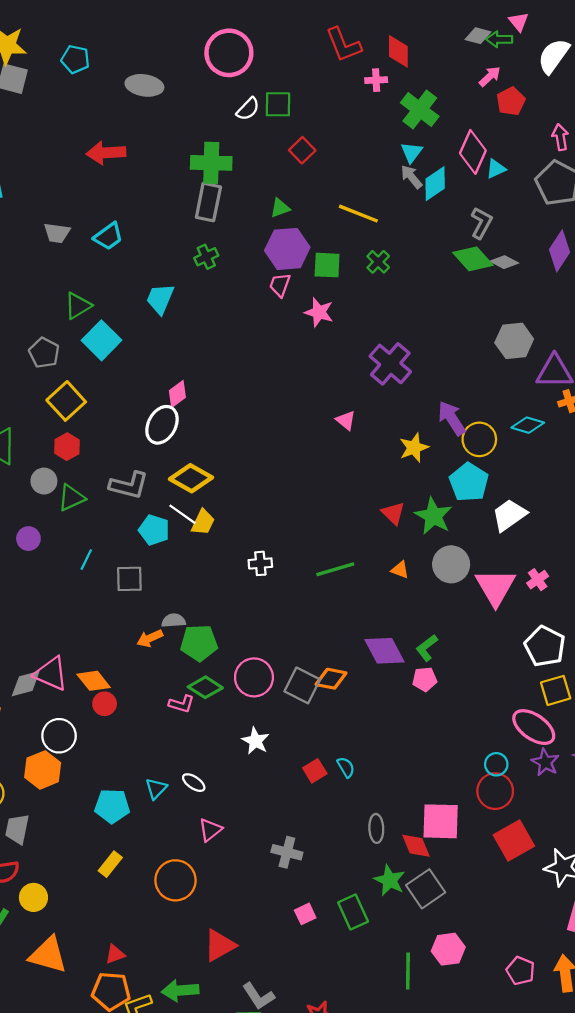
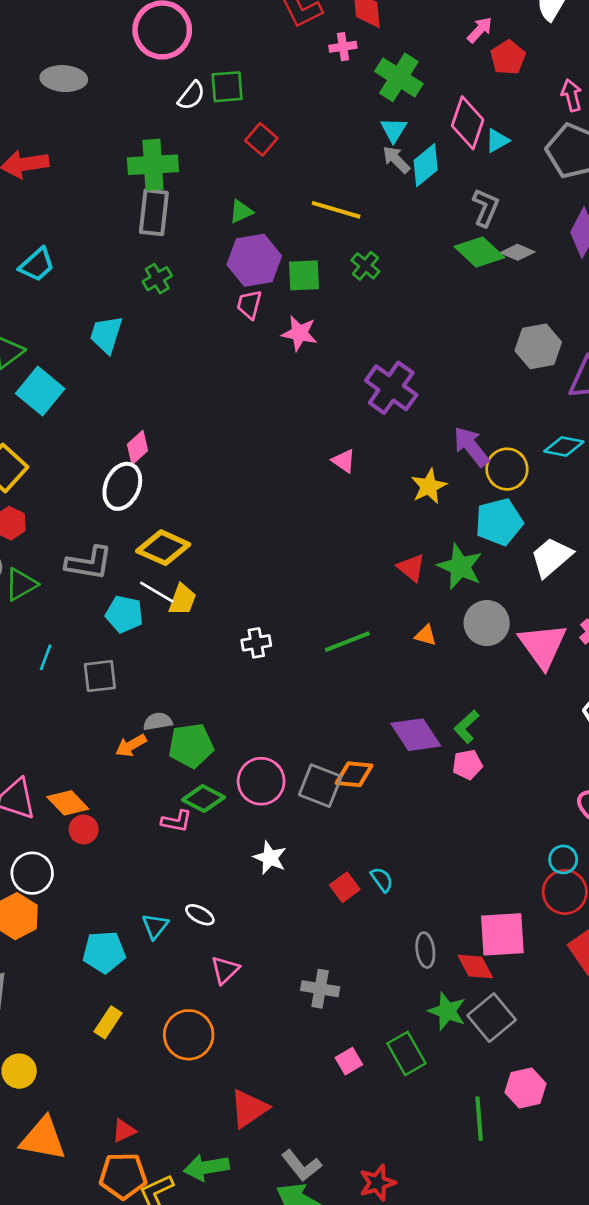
cyan pentagon: (469, 482) -> (499, 522), turned 30

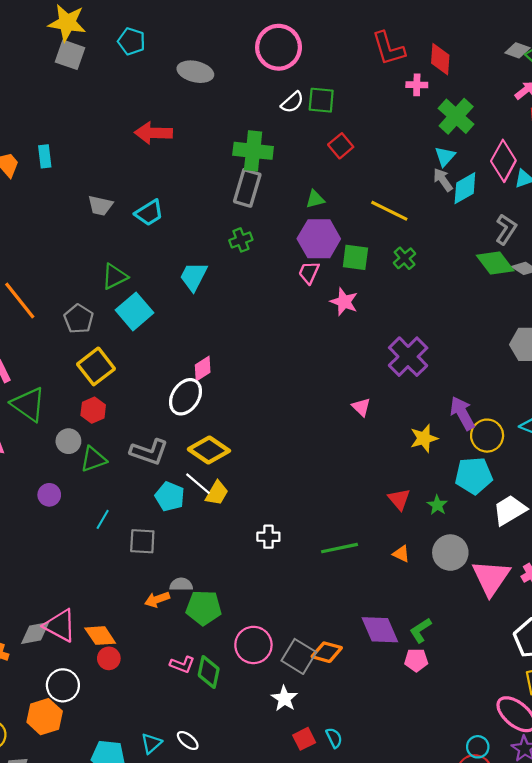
green star: (460, 567) -> (437, 505), size x0.6
green diamond: (203, 798) -> (209, 672), moved, turned 64
white star: (270, 858) -> (284, 698), moved

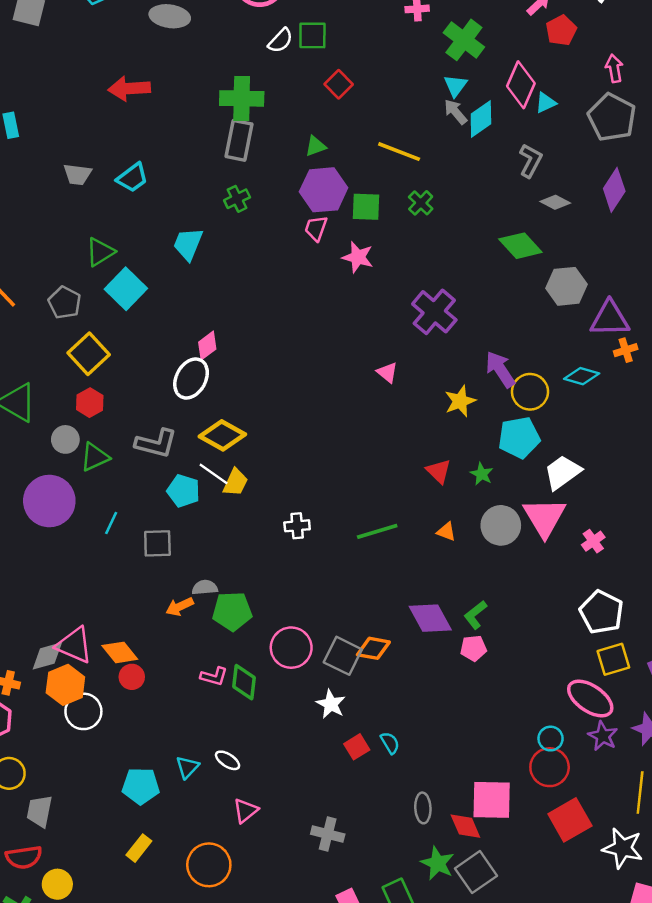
green diamond: (495, 263) -> (520, 246), moved
purple circle: (49, 495) -> (49, 501), size x2.0
pink triangle: (491, 578) -> (544, 517), moved
orange hexagon: (45, 717) -> (65, 685), moved

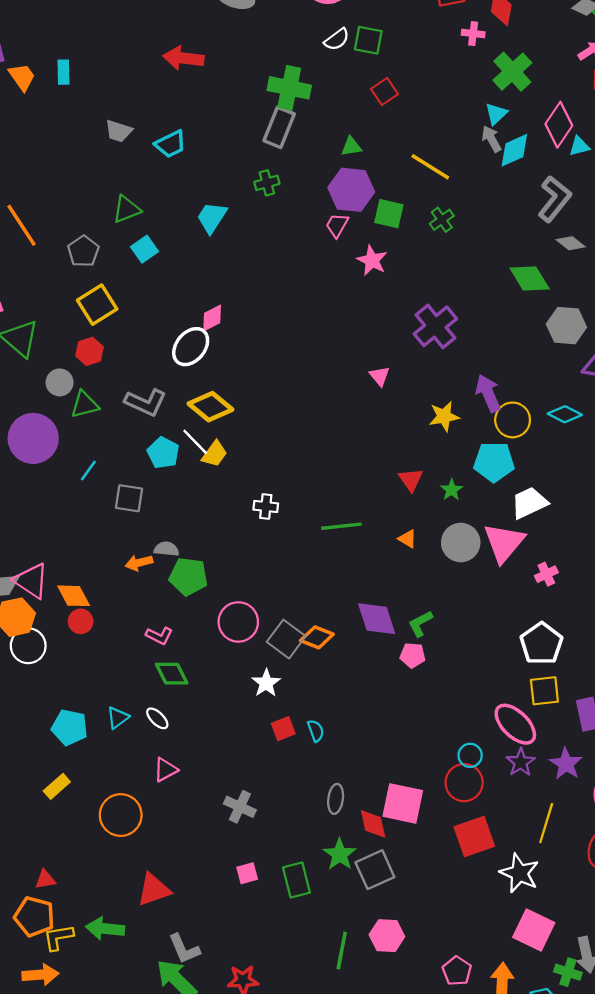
gray L-shape: (531, 161) -> (555, 199), size x1.4
cyan square: (126, 289) -> (144, 249), size x0.7
green diamond: (244, 682) -> (172, 674), moved, turned -44

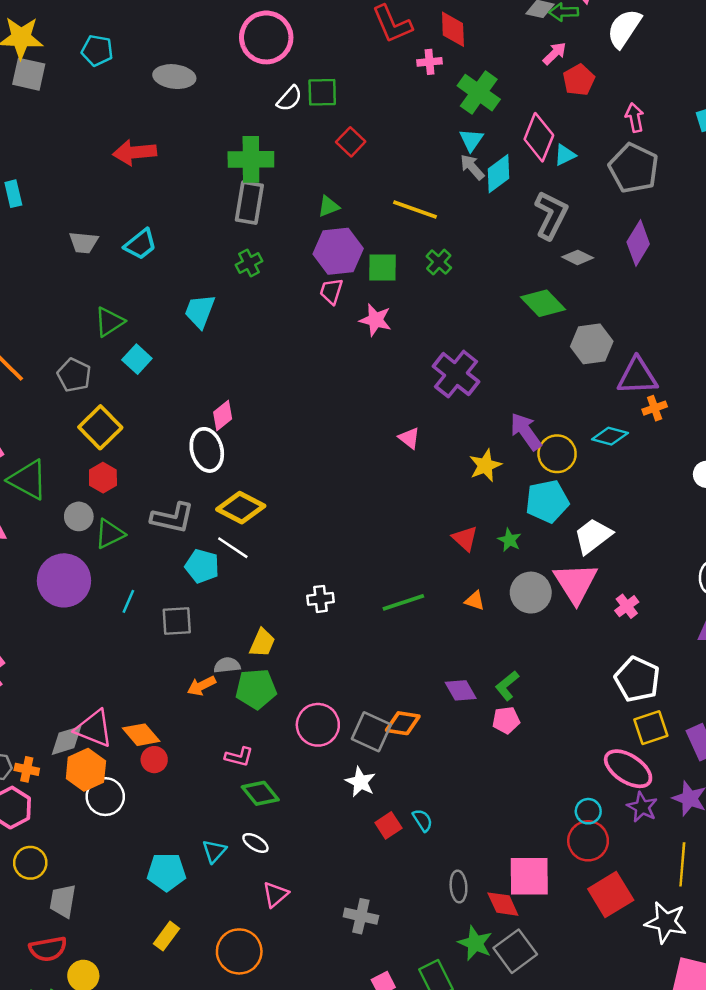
white ellipse: (191, 347) -> (207, 450), turned -42
yellow trapezoid: (215, 454) -> (262, 643), moved
purple diamond: (377, 619) -> (461, 690), size x0.7

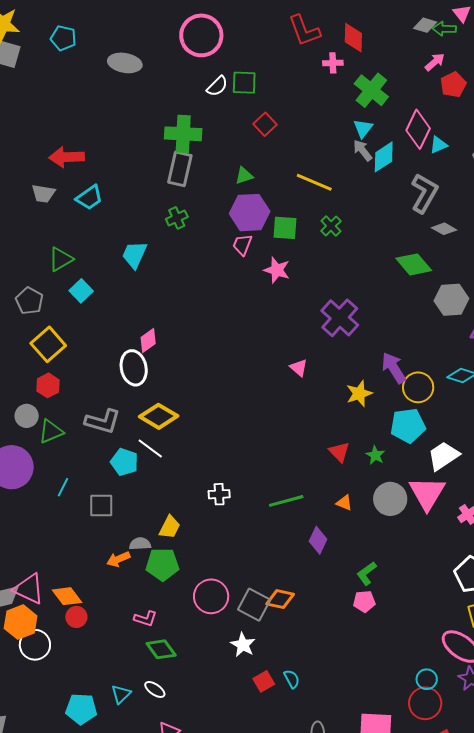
red arrow: (135, 152) -> (67, 157), moved
purple diamond: (461, 690) -> (318, 540), moved, turned 52

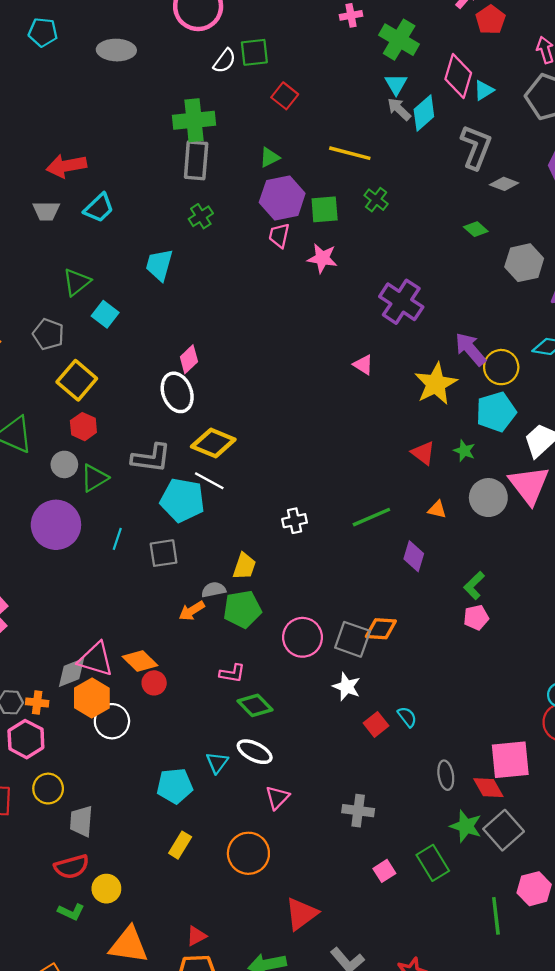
green diamond: (414, 264) -> (476, 229), size x0.6
yellow star: (359, 393) -> (436, 384), size x1.4
cyan pentagon: (124, 462) -> (182, 500), size x1.4
white ellipse: (155, 689) -> (255, 752), size x1.4

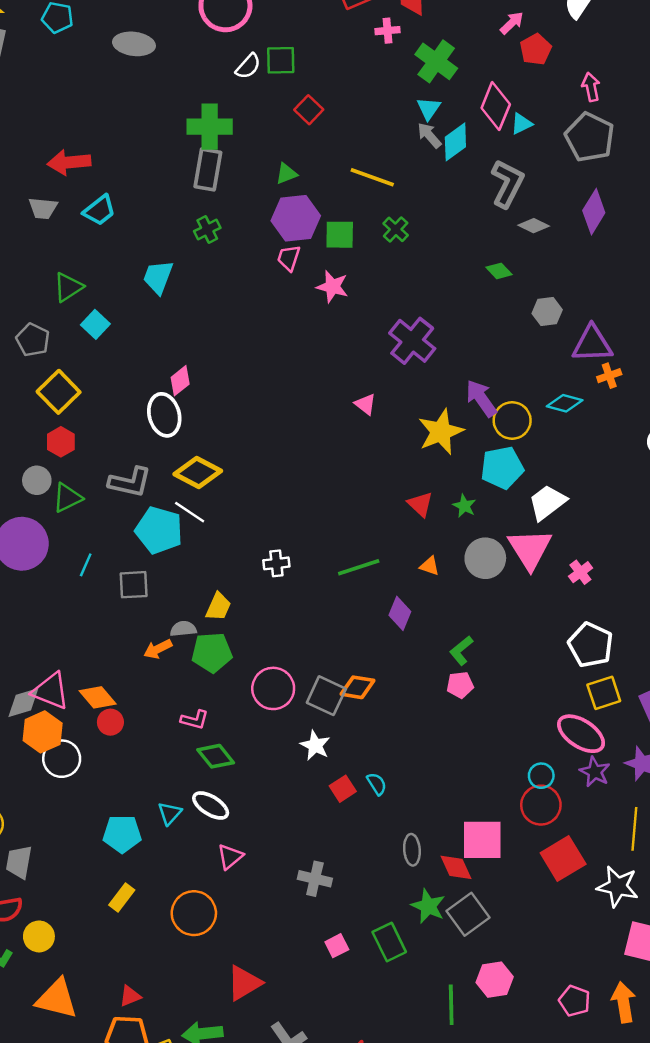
gray hexagon: (524, 263) -> (547, 312), size x0.7

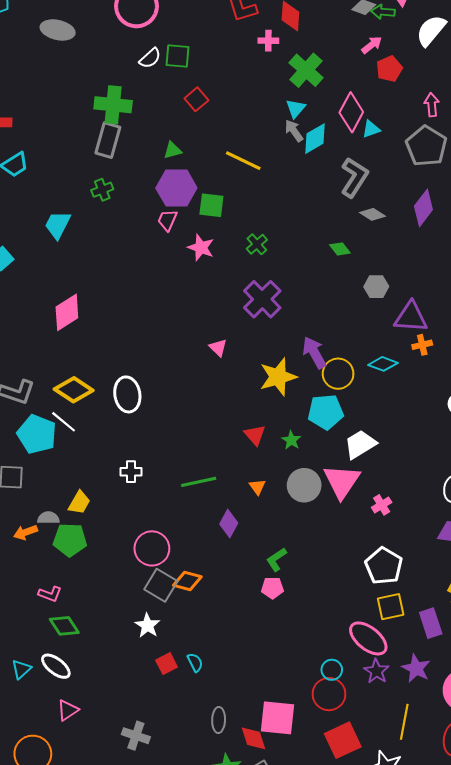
green cross: (396, 229) -> (257, 244), moved
pink diamond: (180, 381) -> (67, 312), size x1.5
white ellipse: (164, 415) -> (127, 394), moved
orange triangle: (430, 566) -> (257, 487), turned 30
pink circle: (273, 688) -> (152, 548), moved

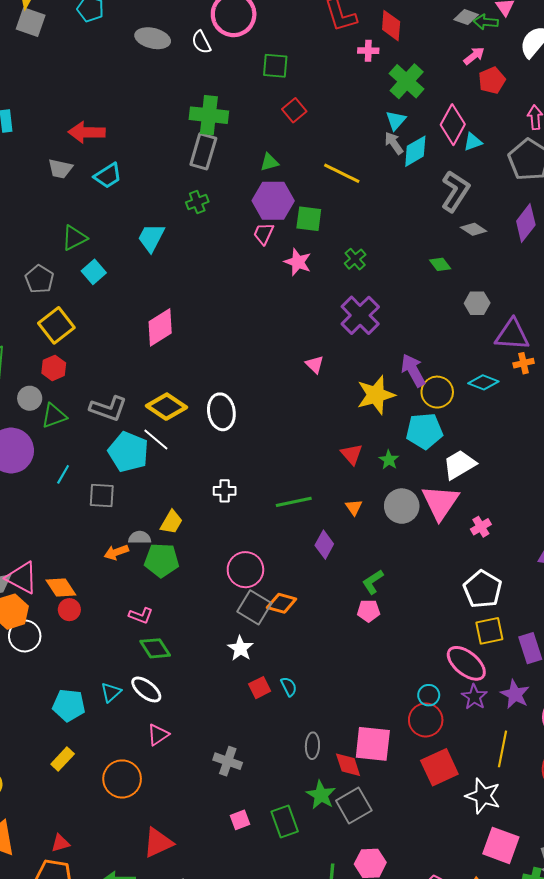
white semicircle: (150, 58) -> (201, 42), moved, turned 105

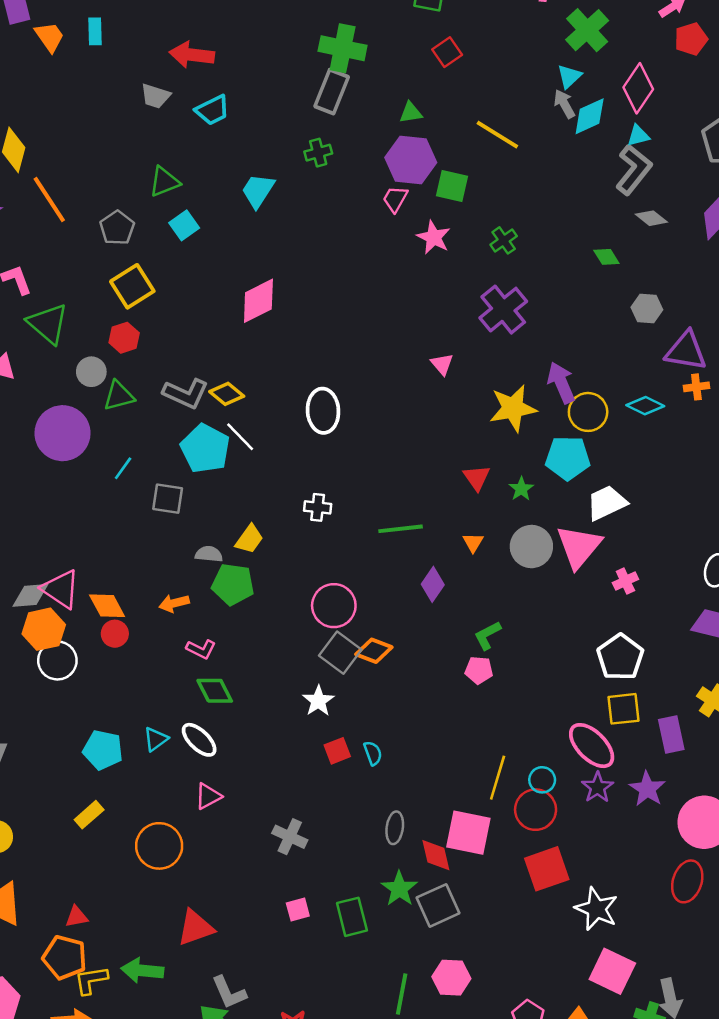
cyan triangle: (473, 142) -> (638, 136), moved
yellow diamond: (167, 407) -> (227, 394), moved, size x0.7
orange arrow: (116, 552) -> (174, 603), moved
yellow line: (502, 749) -> (498, 778), moved

